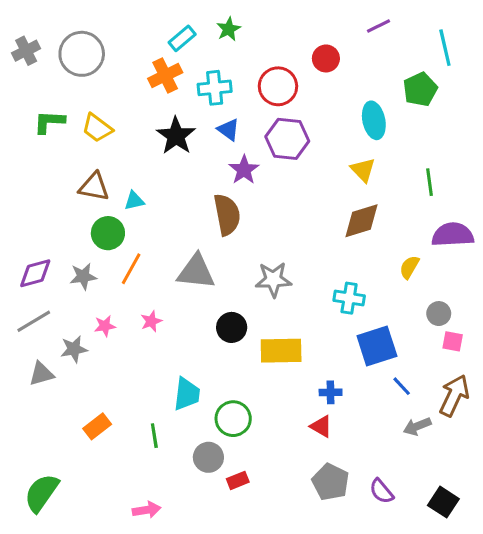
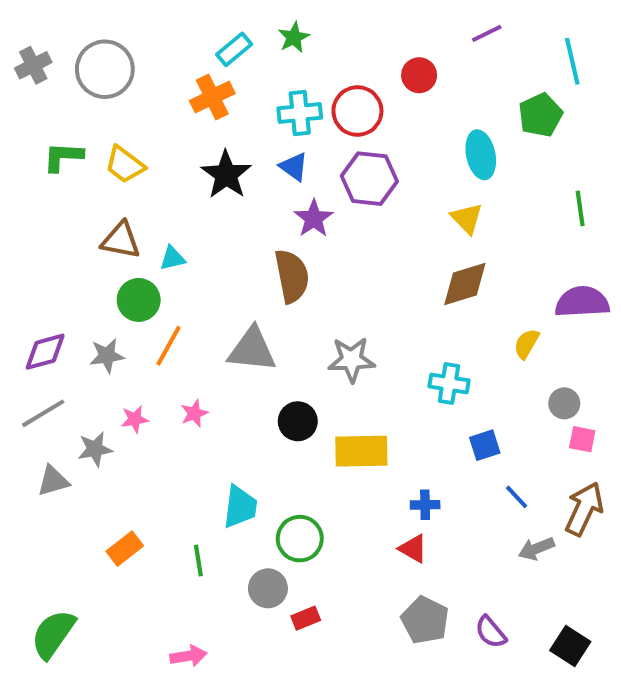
cyan cross: (215, 88) -> (300, 113), moved
green line: (429, 182) -> (580, 208), moved
blue square: (377, 346) -> (485, 445), size x0.6

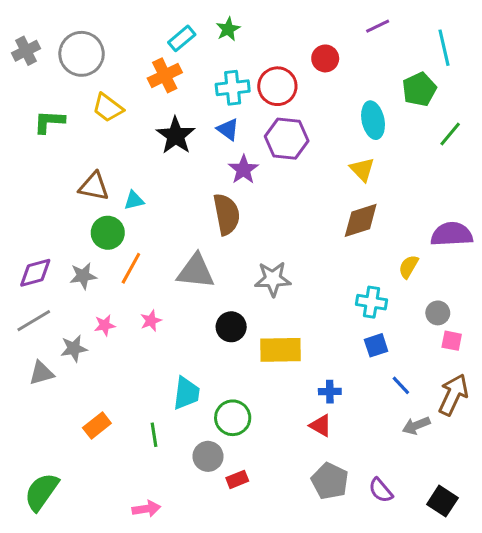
yellow trapezoid: (125, 165) -> (108, 108), moved
green line: (580, 208) -> (450, 134), moved, turned 48
cyan cross: (449, 383) -> (371, 302), moved

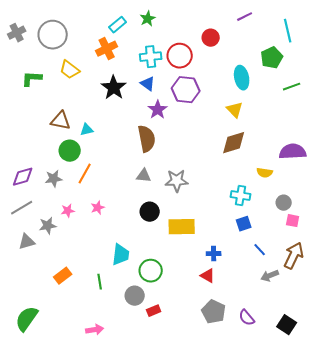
green line: (450, 134) -> (292, 87), turned 30
yellow semicircle: (408, 267) -> (265, 173), turned -112
gray triangle: (196, 271) -> (144, 176), moved, size x0.6

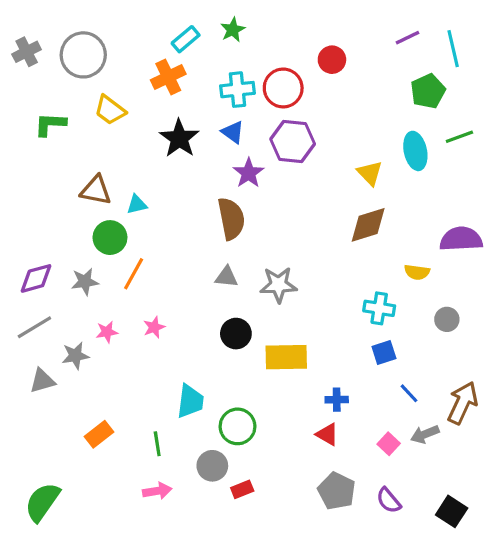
purple line: (245, 17) -> (408, 38), moved
cyan ellipse: (242, 78) -> (415, 151), moved
pink square: (293, 221) -> (389, 444), moved, turned 32
pink arrow: (95, 330) -> (157, 491), moved

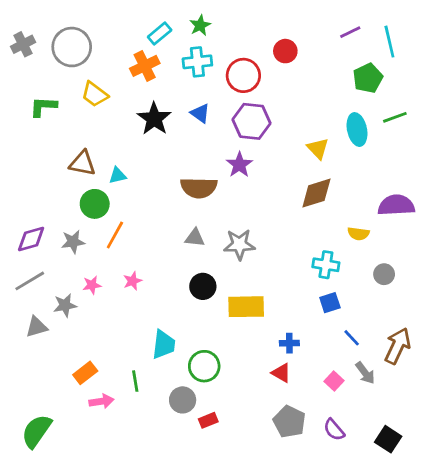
cyan cross: (237, 90) -> (197, 62), moved
purple star: (249, 173) -> (239, 165), moved
brown semicircle: (231, 219) -> (199, 188), turned 102
gray arrow: (425, 434) -> (365, 373), turned -105
pink arrow: (157, 491) -> (101, 401), moved

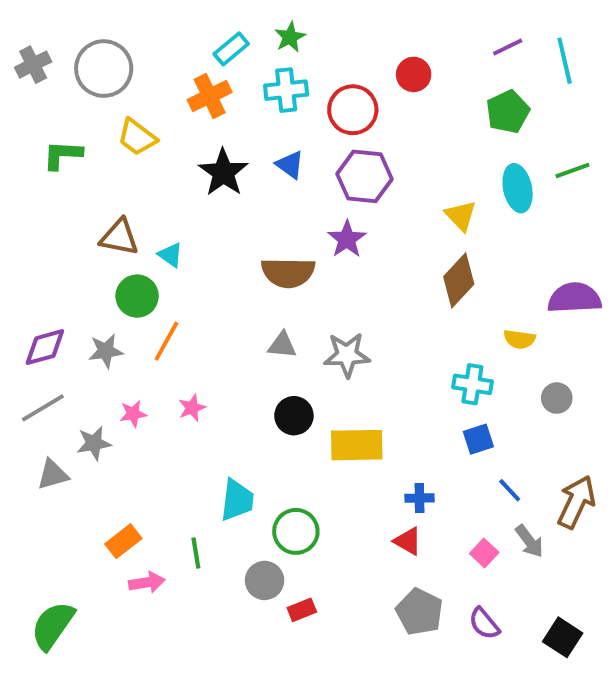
green pentagon: (368, 78) -> (508, 112), moved
cyan triangle: (118, 175) -> (170, 255), turned 48
brown diamond: (316, 193) -> (459, 280), turned -30

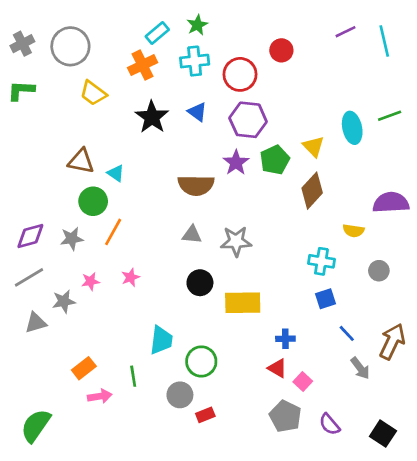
green pentagon: (508, 112) -> (275, 160), moved
green L-shape: (63, 155) -> (21, 90), moved
pink square: (484, 553) -> (303, 382), moved

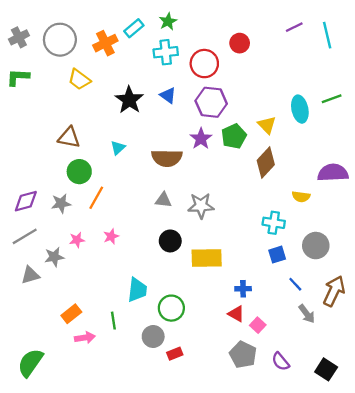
orange cross: (143, 65) -> (105, 43), moved
cyan triangle: (116, 173) -> (118, 148), moved, turned 42
gray circle: (379, 271) -> (316, 246), moved, size x1.5

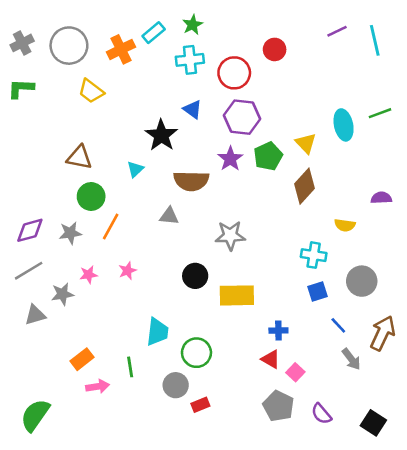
black star: (129, 100) -> (161, 135), moved
purple semicircle: (333, 173) -> (381, 198), size x0.6
gray triangle: (163, 200) -> (169, 216), moved

